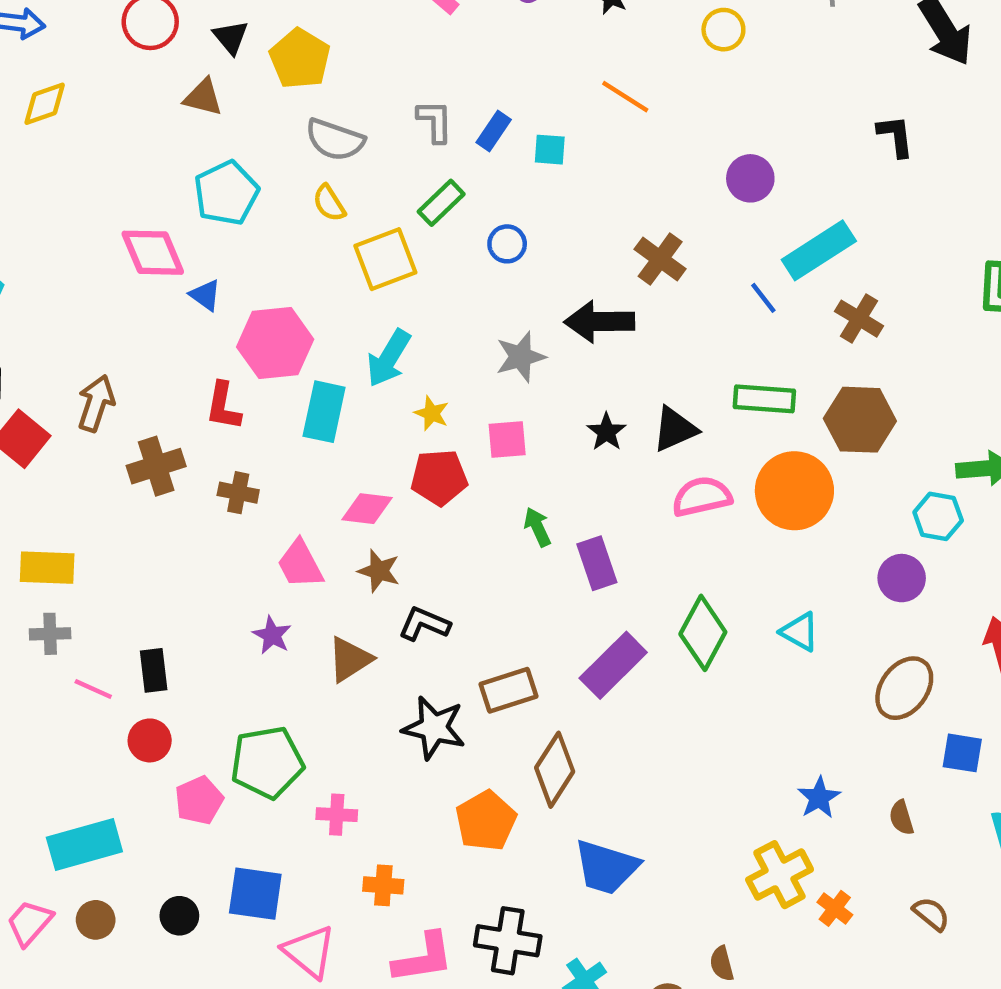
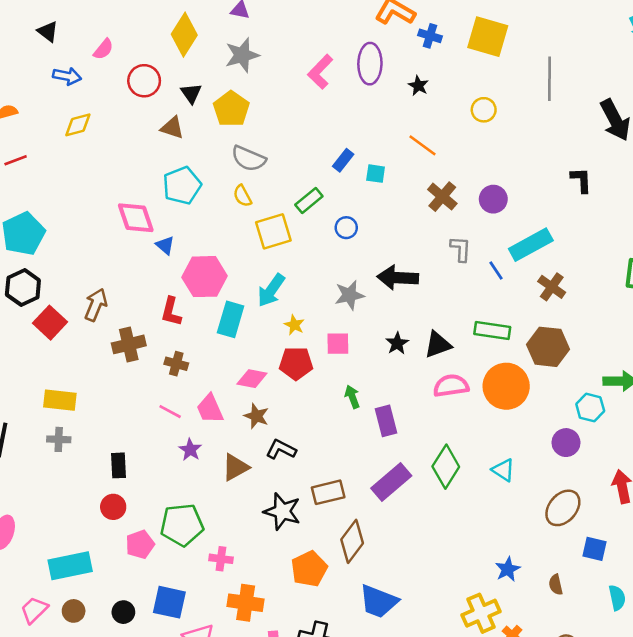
gray L-shape: (435, 121) -> (461, 249), moved
brown cross: (660, 259) -> (442, 197), moved
pink line: (93, 689) -> (170, 412), moved
orange cross: (383, 885) -> (246, 603), size x1.5

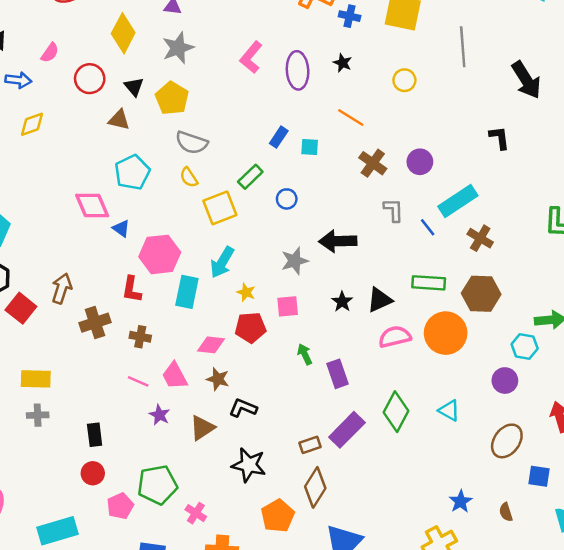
purple ellipse: (370, 64) -> (298, 70), moved
brown rectangle: (328, 492) -> (310, 445), moved, size x0.7
pink cross: (221, 559) -> (196, 513), turned 30

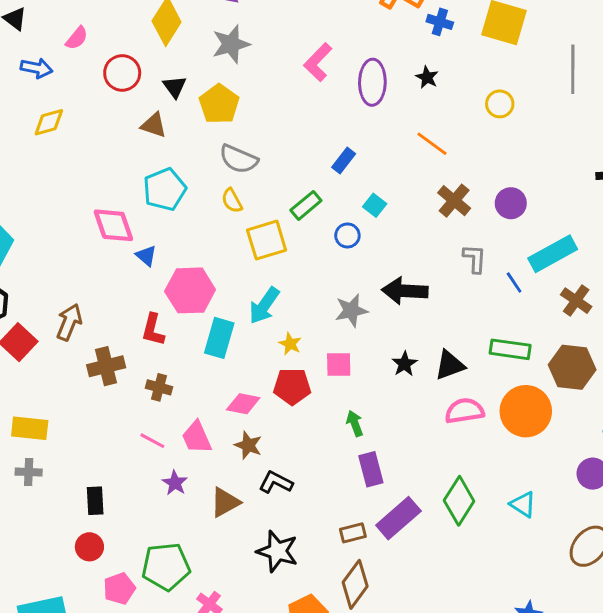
cyan square: (310, 147) -> (375, 205), moved, turned 30
purple rectangle: (338, 374) -> (371, 469), moved

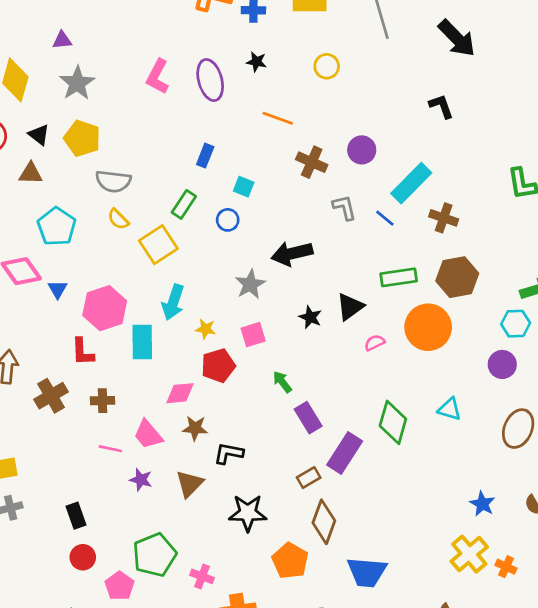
blue triangle: (146, 256) -> (58, 289), turned 36
pink semicircle: (464, 411) -> (375, 343), size x0.6

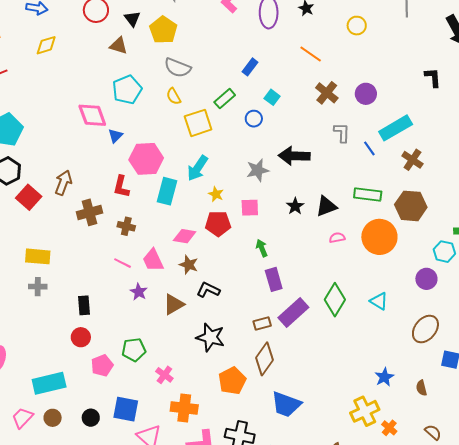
green pentagon: (154, 555) -> (134, 350), size x0.7

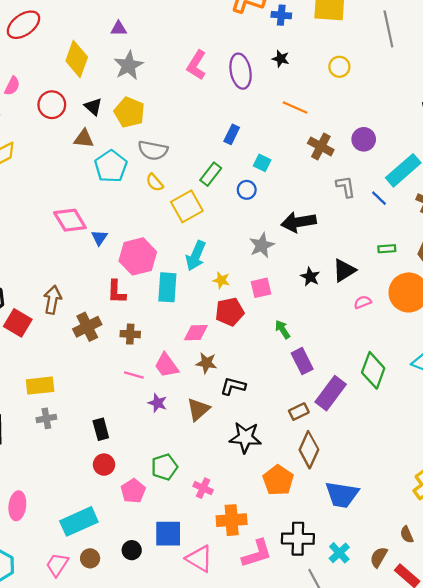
cyan pentagon: (127, 90) -> (111, 166), moved
green rectangle: (368, 194) -> (387, 249), size x0.6

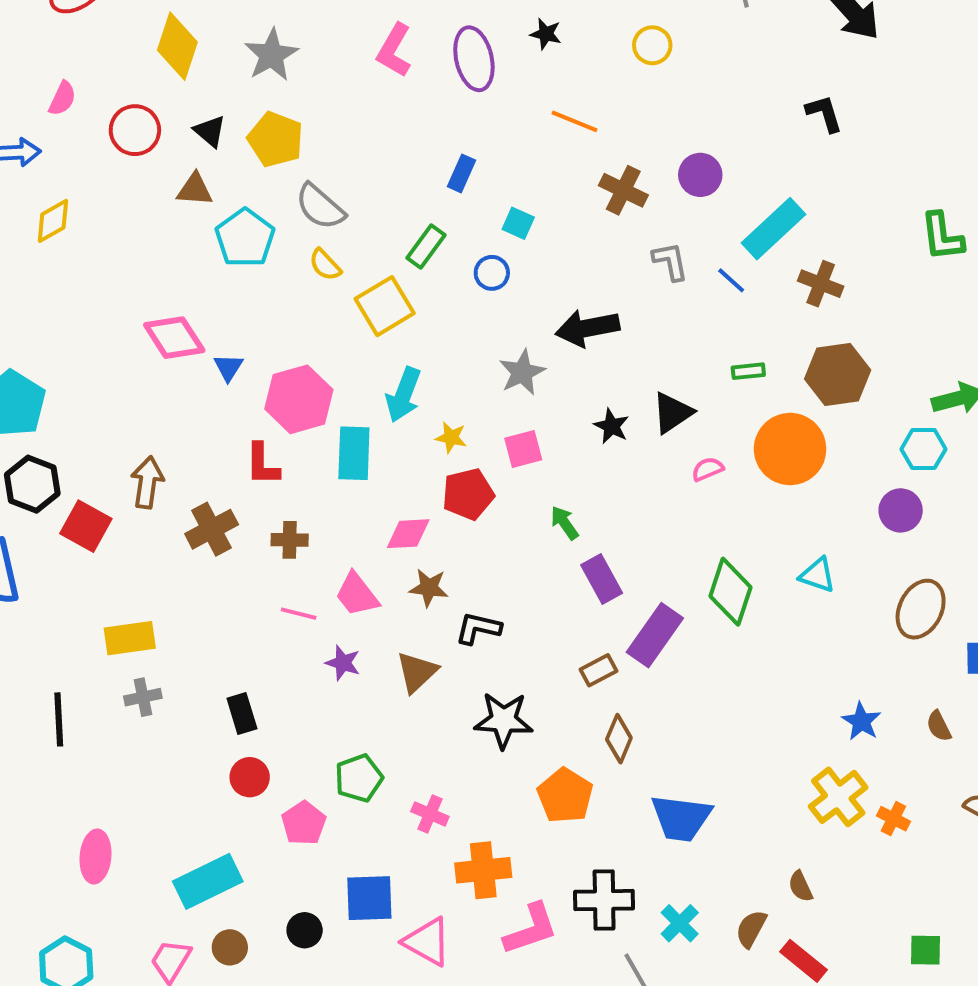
gray semicircle: (153, 150) -> (320, 207), turned 32
brown diamond: (309, 450) -> (619, 739), size x0.7

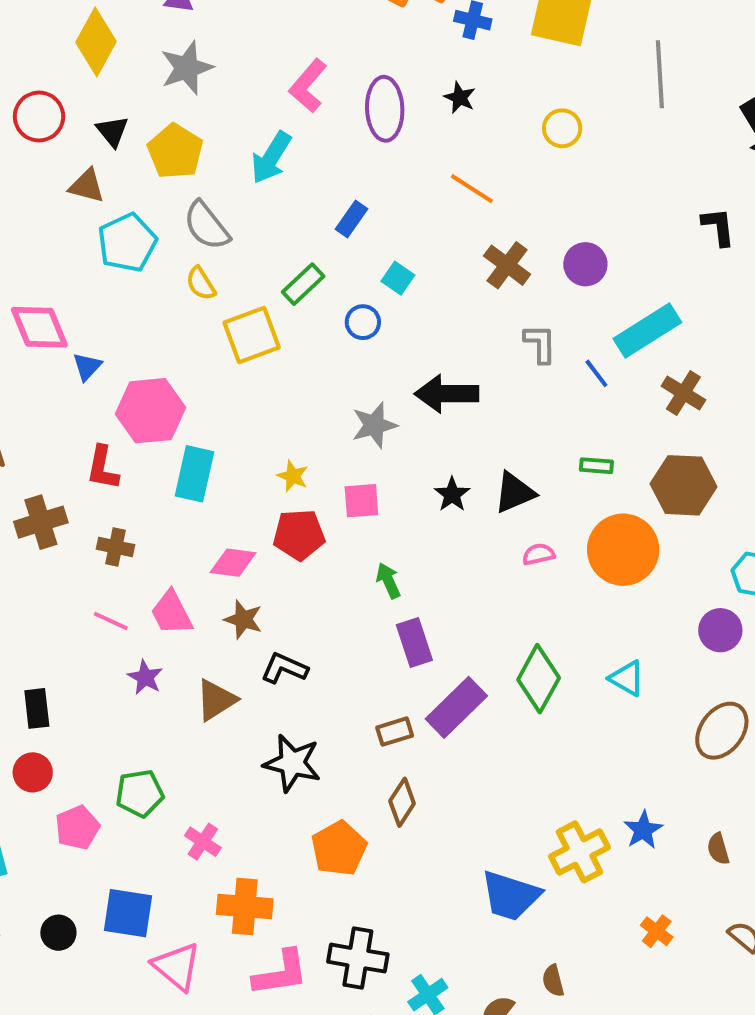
cyan arrow: (403, 395) -> (271, 158), moved
yellow cross: (838, 797) -> (580, 852), moved
blue trapezoid: (681, 818) -> (510, 896), moved

